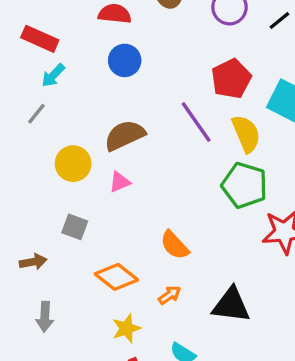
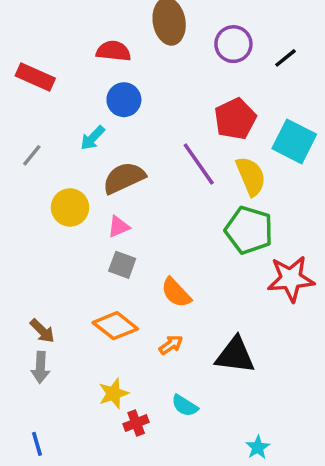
cyan arrow: (53, 75) -> (93, 138), moved
gray square: (75, 227) -> (122, 265), moved
brown arrow: (33, 262) -> (42, 331), moved, turned 55
yellow star: (126, 328) -> (113, 393), moved

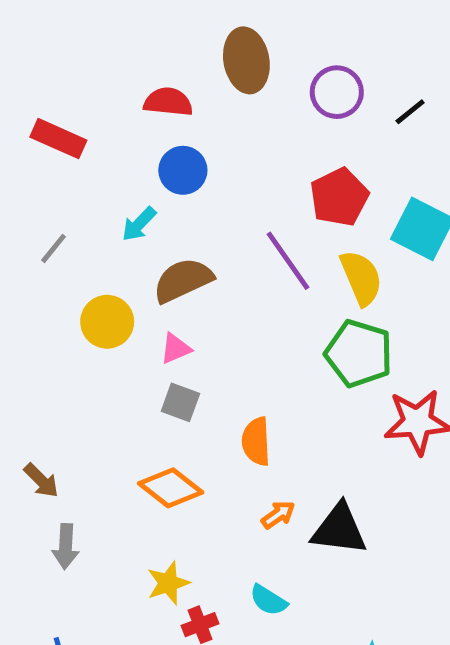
orange semicircle: (176, 293) -> (256, 441), turned 40
brown arrow: (42, 331) -> (41, 481), moved
orange arrow: (171, 345) -> (278, 515), moved

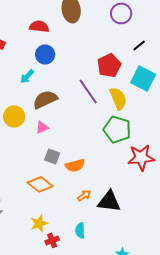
purple circle: (337, 92) -> (121, 13), moved
black line: (410, 112) -> (139, 45), moved
gray square: (180, 402) -> (52, 156), moved
orange semicircle: (256, 441) -> (75, 165), turned -102
cyan semicircle: (268, 600) -> (80, 230), turned 56

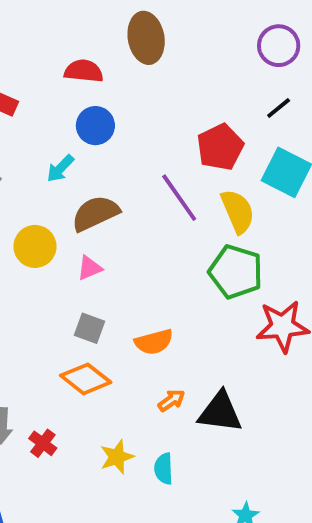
purple circle: (121, 13) -> (279, 46), moved
gray square: (52, 156) -> (90, 328), moved
yellow star: (39, 223) -> (117, 457), moved
red cross: (52, 240) -> (43, 443), moved, turned -32

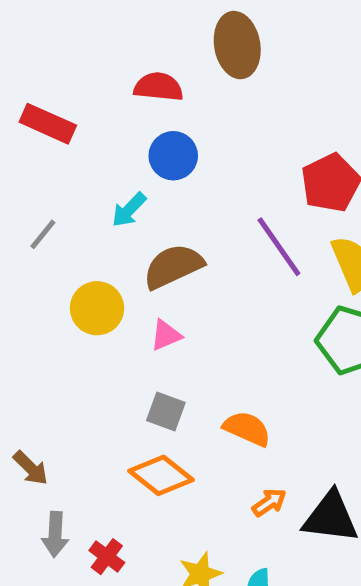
orange semicircle: (154, 342) -> (247, 429), turned -141

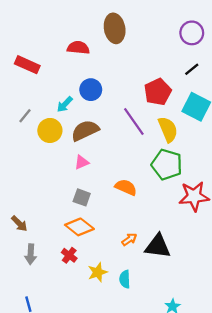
blue circle: (173, 156) -> (91, 90), moved
yellow circle: (97, 308) -> (50, 130), moved
orange semicircle: (247, 429) -> (126, 187), moved
red cross: (107, 557) -> (69, 255), moved

